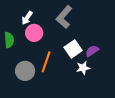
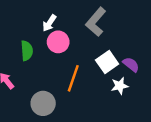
purple semicircle: (92, 51) -> (131, 65), turned 72
gray circle: (25, 71) -> (43, 103), moved

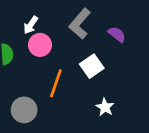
purple semicircle: (131, 65) -> (117, 34), moved
white star: (120, 86) -> (105, 107), moved, turned -30

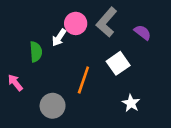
white arrow: (31, 25) -> (59, 38), moved
pink circle: (40, 45) -> (76, 23), moved

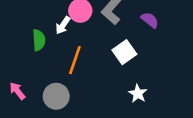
orange line: (83, 80) -> (75, 60), moved
pink arrow: (15, 83) -> (17, 91), moved

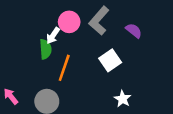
green semicircle: (39, 40) -> (46, 49), moved

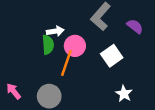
pink circle: (69, 22) -> (75, 46), moved
white arrow: (53, 36) -> (55, 31), turned -133

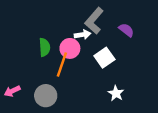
white arrow: (55, 31) -> (83, 35), moved
pink arrow: (14, 91) -> (12, 91), turned -77

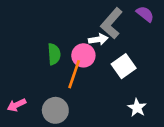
purple semicircle: (126, 30) -> (145, 14), moved

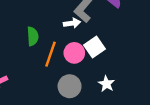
pink circle: (83, 55) -> (74, 53), moved
gray circle: (55, 110) -> (70, 86), moved

